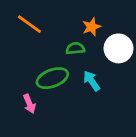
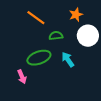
orange line: (29, 24) -> (36, 18), moved
orange star: (92, 27) -> (76, 15), moved

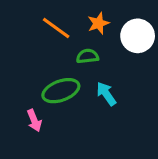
orange star: (76, 15) -> (98, 23), moved
white circle: (88, 36) -> (138, 36), moved

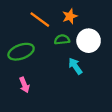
white circle: (138, 36) -> (89, 41), moved
green ellipse: (61, 91) -> (21, 52), moved

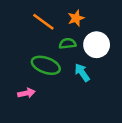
green ellipse: (21, 52) -> (46, 65), moved, turned 40
pink arrow: (24, 85) -> (26, 93), turned -80

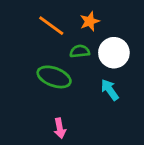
cyan arrow: (82, 73) -> (110, 90), moved
pink arrow: (26, 93) -> (60, 128), moved, turned 91

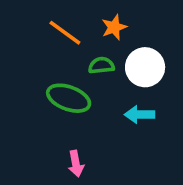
cyan arrow: (110, 90) -> (140, 115), turned -55

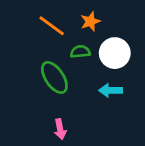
green ellipse: (69, 98) -> (54, 77), turned 36

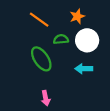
orange star: (90, 21) -> (77, 16), moved

